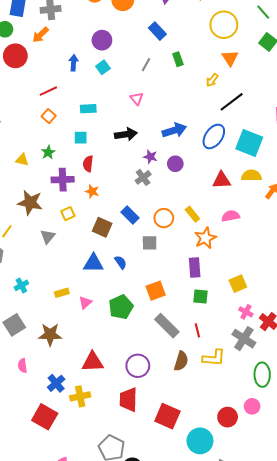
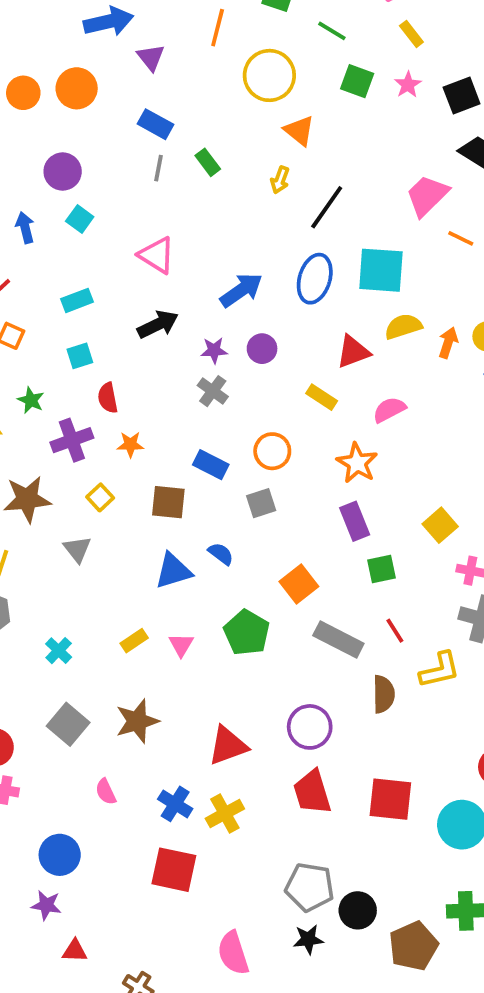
gray line: (146, 65) -> (159, 168), moved
pink triangle: (137, 99) -> (157, 255), size x1.5
yellow rectangle: (192, 214) -> (322, 397), moved

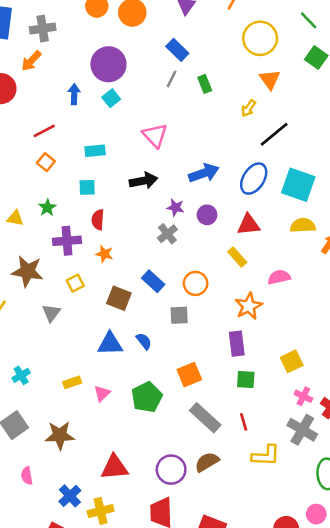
purple circle: (63, 172) -> (108, 64), size x1.4
red triangle: (353, 352) -> (249, 225), moved
brown semicircle: (384, 694) -> (207, 462), moved, turned -135

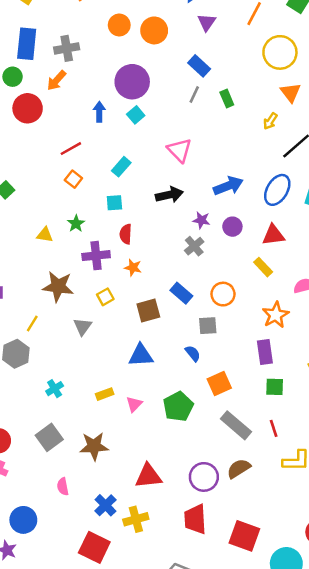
cyan rectangle: (95, 151) -> (121, 167), turned -42
brown square: (119, 298) -> (148, 311), turned -35
blue semicircle: (144, 341) -> (193, 353), moved

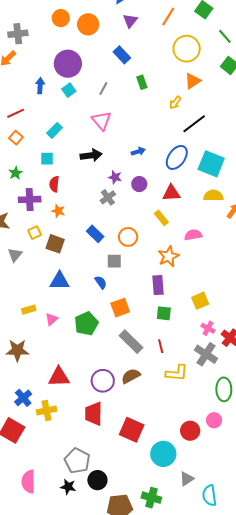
orange triangle: (290, 92) -> (193, 81), turned 30
gray line: (194, 94) -> (103, 88), moved
blue arrow: (228, 186) -> (138, 151), size x0.6
brown square: (148, 311) -> (55, 244), moved, turned 30

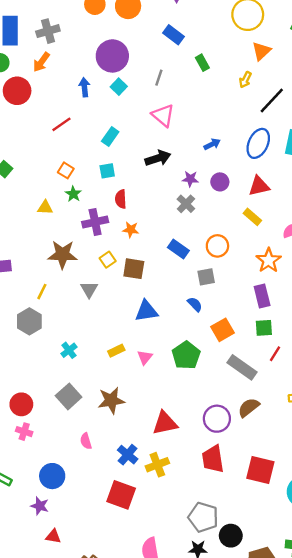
orange square: (16, 138) -> (66, 170), moved
green square: (164, 313) -> (264, 328), moved
red line: (161, 346) -> (275, 354), moved, turned 56

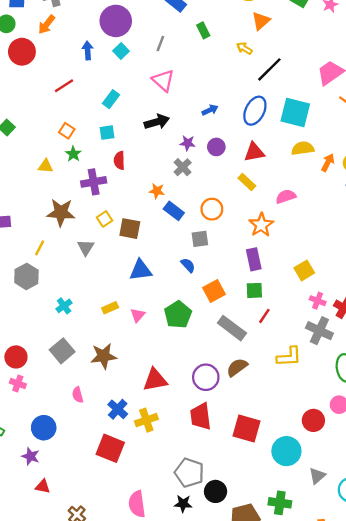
yellow arrow: (245, 80) -> (244, 48), turned 91
orange star: (131, 230) -> (157, 191), moved

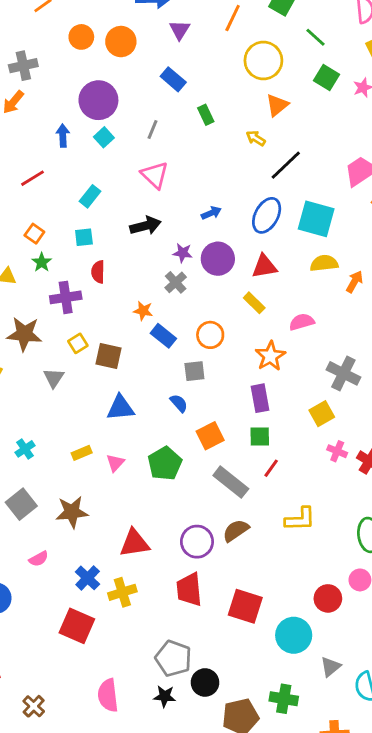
purple circle: (216, 147) -> (218, 259), size x1.5
gray cross: (319, 331) -> (343, 373), moved
pink semicircle: (78, 395) -> (39, 559), turned -105

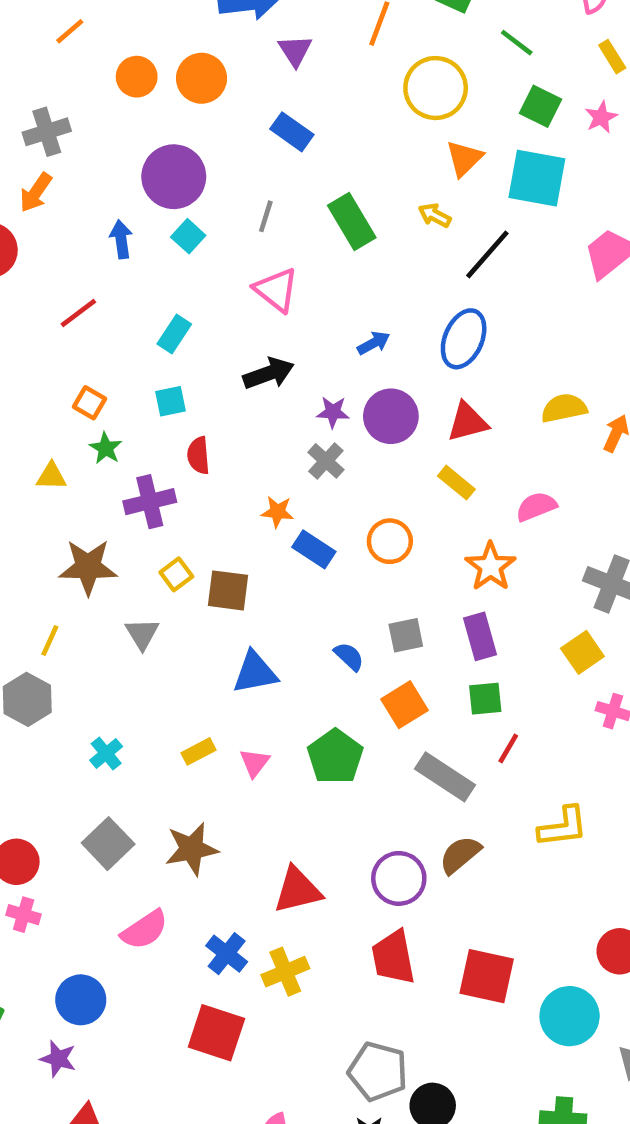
green rectangle: (206, 115) -> (352, 222), moved, size x1.6
cyan square: (316, 219) -> (537, 178), moved
gray square: (194, 371) -> (406, 635), moved
pink semicircle: (39, 559) -> (145, 930), size x1.5

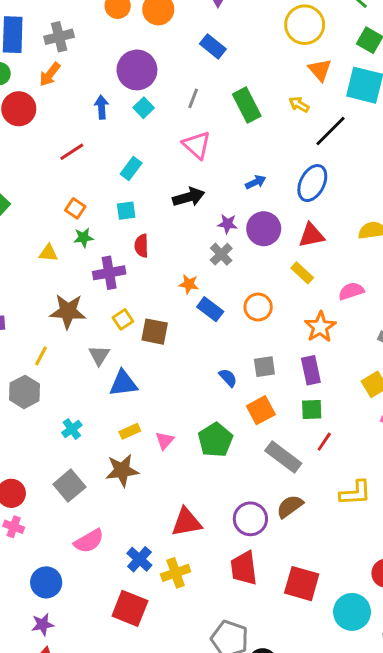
orange triangle: (464, 158) -> (320, 70), turned -30
green star: (106, 448) -> (84, 238), turned 30
blue triangle: (255, 672) -> (123, 383), moved
brown star: (192, 849) -> (122, 470), moved
purple star: (58, 1059) -> (43, 624), moved, turned -30

